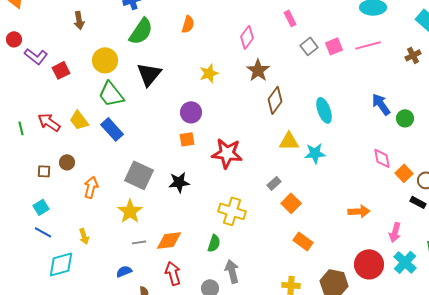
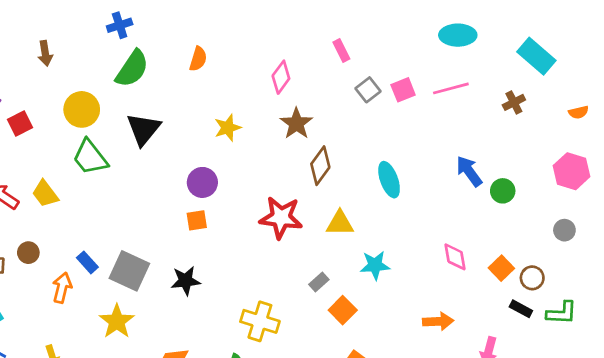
blue rectangle: (112, 129) -> (87, 262), moved, size x0.7
red star: (227, 153) -> (281, 218), moved
cyan star: (315, 153) -> (375, 265), moved
pink diamond: (382, 158) -> (455, 257), moved

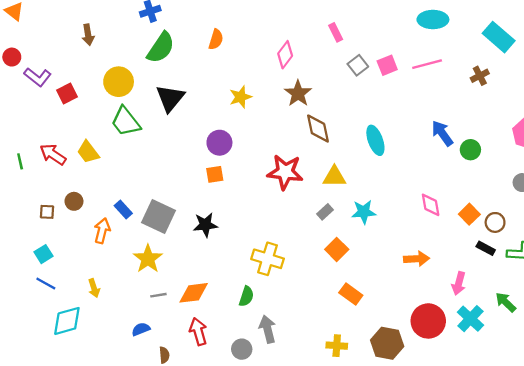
brown diamond: (320, 166) -> (318, 129), turned -48
gray rectangle: (319, 282) -> (325, 212), moved

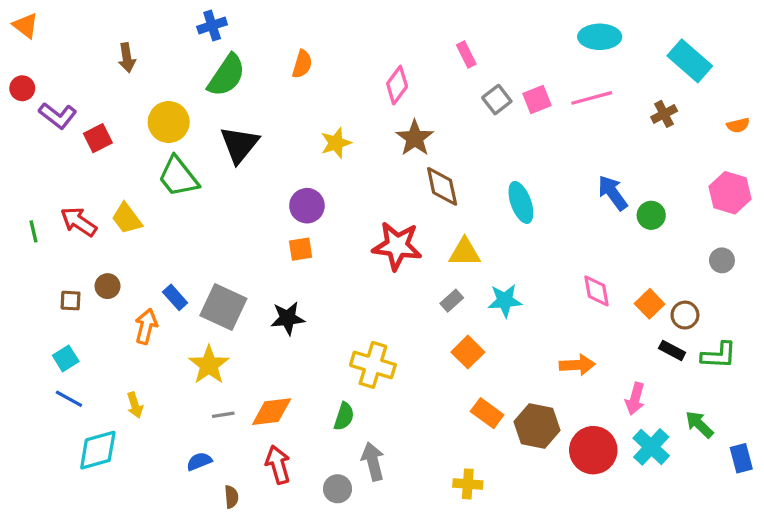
brown hexagon: (387, 343) -> (537, 426), moved

